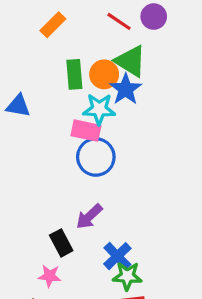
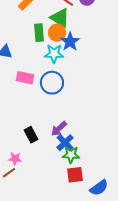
green triangle: (131, 61) -> (60, 18), moved
pink rectangle: (86, 131) -> (25, 78), moved
purple arrow: (89, 217) -> (59, 129), moved
pink star: (50, 276) -> (15, 159), moved

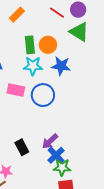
green triangle: (60, 18) -> (79, 32), moved
blue star: (70, 42) -> (61, 66), moved, turned -30
cyan star: (54, 54) -> (33, 66), moved

